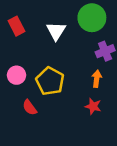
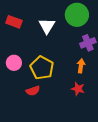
red rectangle: (17, 26) -> (14, 22), turned -42
red semicircle: (30, 107) -> (33, 91), moved, turned -72

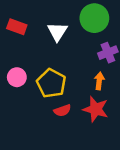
red star: (78, 89) -> (96, 109), size x1.5
red semicircle: (33, 91) -> (62, 110), moved

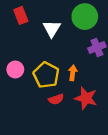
red rectangle: (17, 27) -> (21, 15), moved, turned 49
orange arrow: (99, 81) -> (73, 73), moved

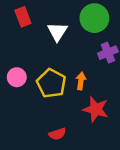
red semicircle: (56, 99) -> (57, 134), moved

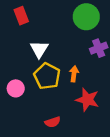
white triangle: (57, 32) -> (39, 49), moved
pink circle: (17, 77) -> (16, 88), moved

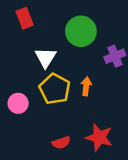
green circle: (86, 17) -> (81, 31), moved
red star: (87, 100) -> (99, 137), moved

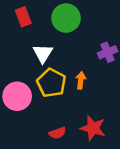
green circle: (81, 31) -> (66, 18), moved
pink circle: (18, 103) -> (17, 96), size x1.5

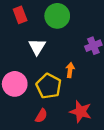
yellow pentagon: (51, 83) -> (49, 86), moved
red semicircle: (57, 133) -> (41, 116), moved, turned -40

